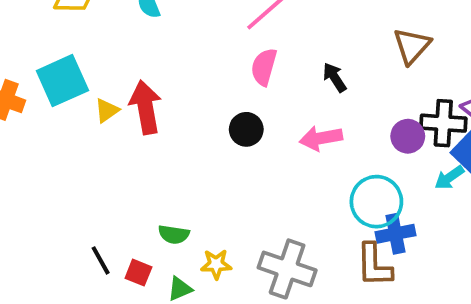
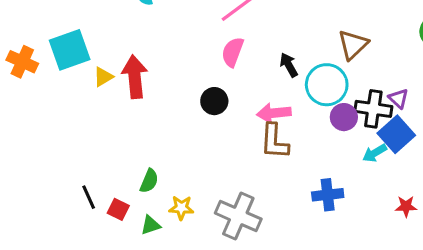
cyan circle: (376, 202) -> (327, 85), moved
green semicircle: (174, 234) -> (149, 181), turned -80
brown L-shape: (374, 265) -> (274, 141), moved

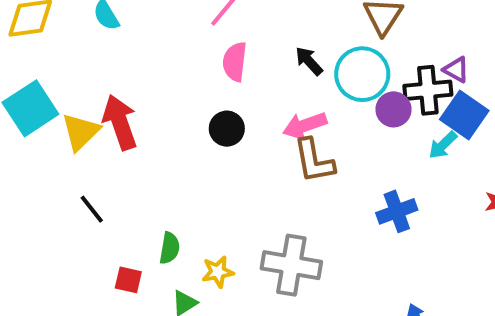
yellow triangle: (103, 77) -> (81, 132), size x1.5
black line: (89, 197) -> (92, 209), moved
red square: (118, 209) -> (128, 280), moved

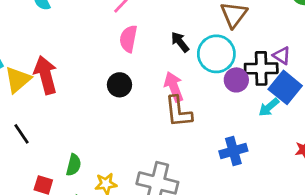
pink arrow: (305, 126) -> (174, 87), turned 84

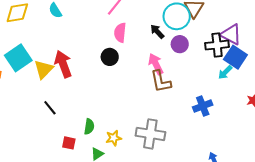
cyan circle: (216, 54) -> (177, 16), moved
purple triangle: (282, 56) -> (231, 34), size x1.6
purple circle: (236, 80) -> (180, 44), moved
black circle: (119, 85) -> (110, 57), moved

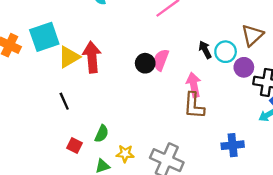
cyan circle: (177, 16) -> (226, 52), moved, size x0.7
pink semicircle: (120, 33) -> (161, 60), moved
purple circle: (180, 44) -> (244, 67), moved

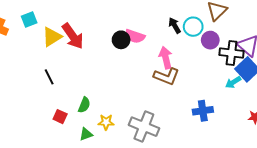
cyan square: (44, 37) -> (29, 19), size x0.6
red arrow: (92, 57) -> (73, 36), turned 152
pink semicircle: (161, 60) -> (135, 36), turned -90
brown L-shape: (194, 106) -> (166, 76), turned -70

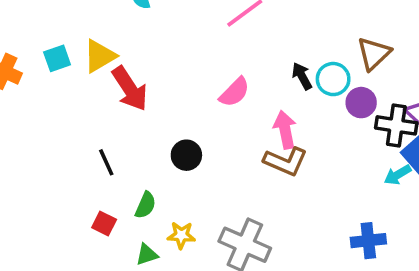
pink semicircle: (135, 36) -> (235, 92), turned -66
yellow triangle: (52, 37) -> (100, 56), moved
black circle: (121, 40) -> (186, 155), moved
black line: (49, 77) -> (106, 162), moved
blue cross: (203, 111) -> (368, 241), moved

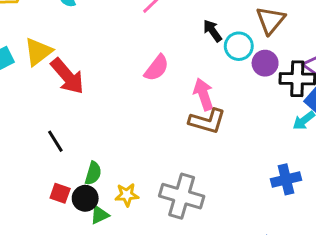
black arrow: (302, 76) -> (212, 31), moved
black circle: (186, 155) -> (85, 198), moved

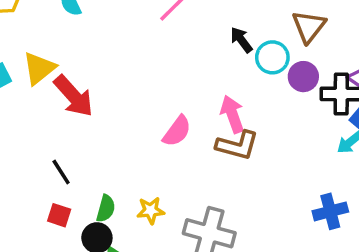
pink semicircle: (157, 68) -> (177, 131), moved
red square: (60, 193) -> (59, 215), moved
yellow star: (127, 195) -> (151, 210), moved

